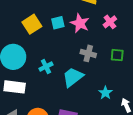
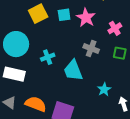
pink cross: (110, 22) -> (115, 28), moved
cyan trapezoid: (73, 77) -> (73, 70), turned -80

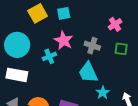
pink star: (86, 18) -> (64, 40), moved
cyan trapezoid: (73, 70) -> (88, 72), moved
cyan star: (104, 89) -> (103, 93), moved

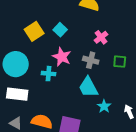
cyan square: (64, 13) -> (60, 30), turned -32
pink cross: (115, 24) -> (101, 37), moved
cyan cross: (49, 56) -> (49, 74), turned 32

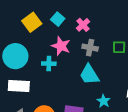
pink cross: (101, 37) -> (83, 25), moved
cyan star: (104, 106) -> (104, 101), moved

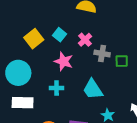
gray cross: (90, 48) -> (102, 54), moved
cyan cross: (49, 64) -> (57, 88), moved

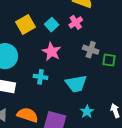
pink cross: (85, 40) -> (76, 22), moved
cyan trapezoid: (93, 89) -> (76, 84), turned -75

